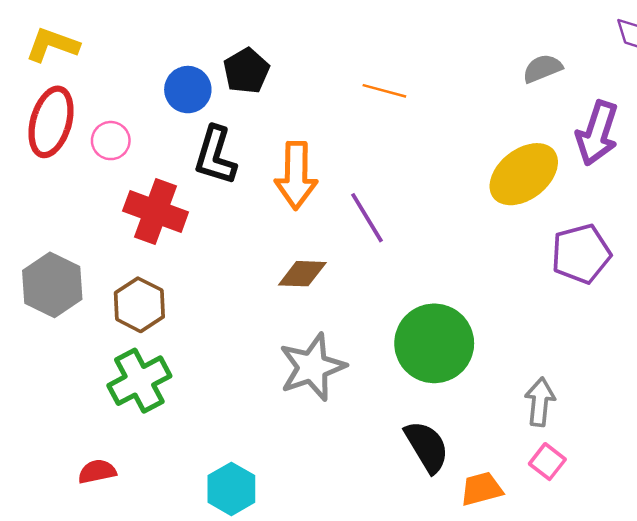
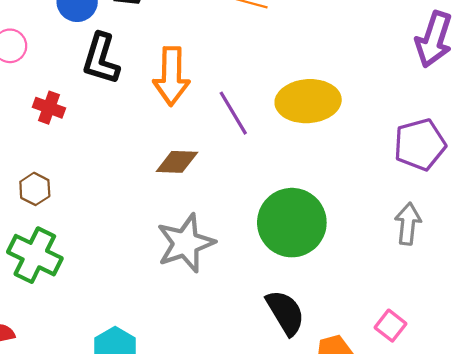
yellow ellipse: (524, 174) -> (308, 101), moved, turned 34
red cross: (156, 211) -> (49, 108), size x0.6
brown hexagon: (139, 305) -> (35, 189), size x0.7
green cross: (139, 381) -> (35, 255), turned -36
gray arrow: (540, 402) -> (408, 224), moved

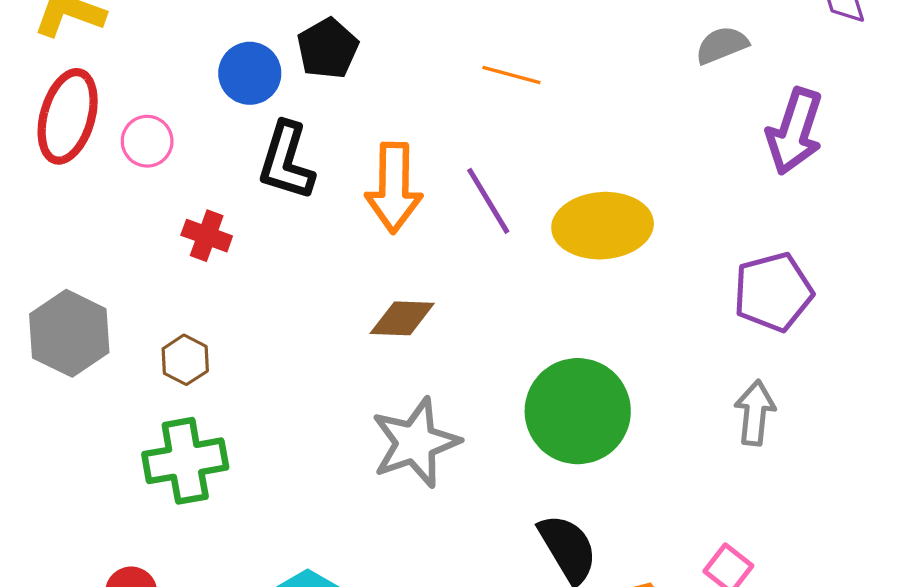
purple line: (233, 113) -> (488, 201), moved
green cross: (35, 255) -> (185, 461), turned -36

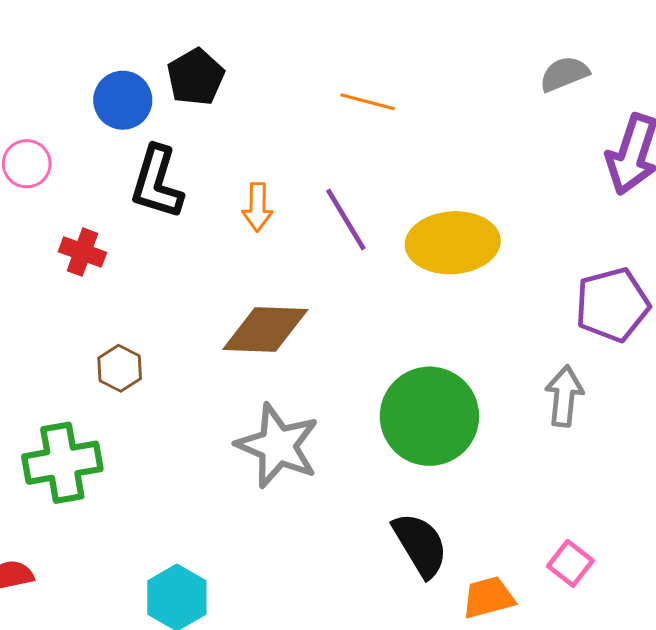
orange arrow: (394, 188) -> (258, 207), size x0.6
brown diamond: (402, 318) -> (265, 329), size x1.4
brown hexagon: (185, 360) -> (120, 368), moved
gray arrow: (755, 413) -> (564, 396), moved
gray star: (415, 443) -> (278, 446), turned -30

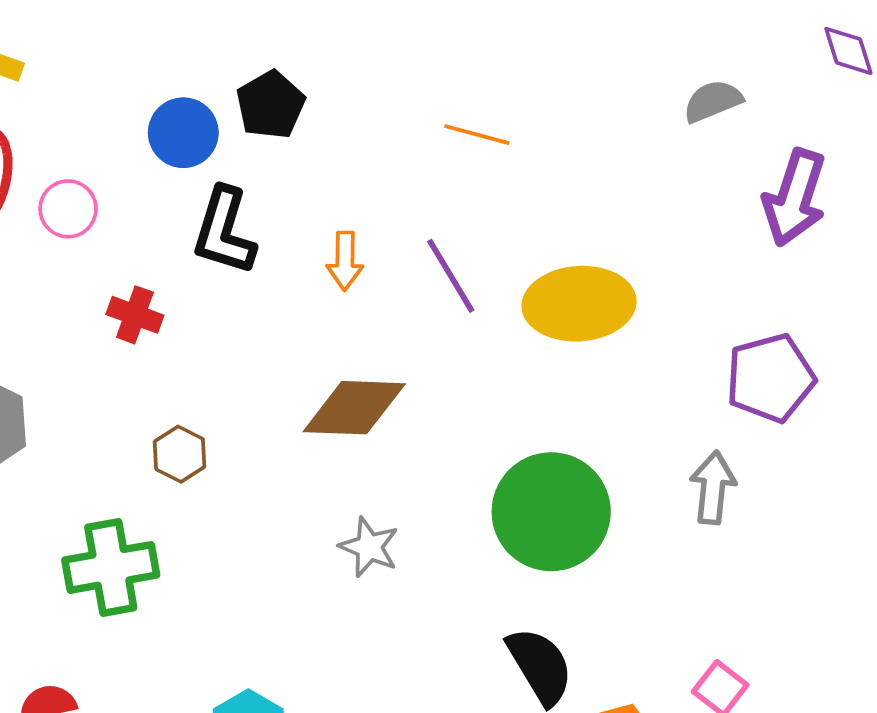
gray star: (278, 446) -> (369, 547), size x0.6

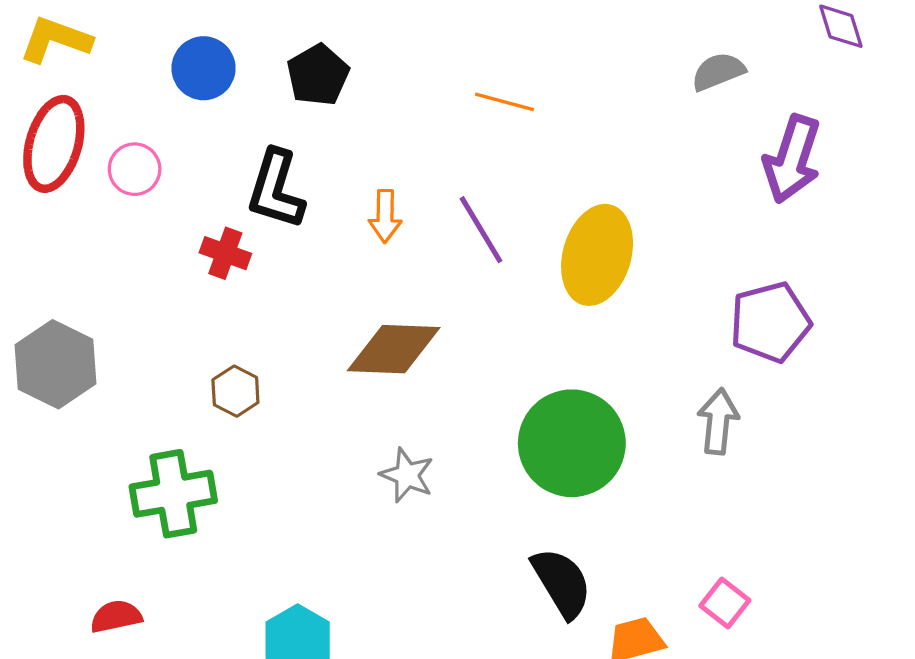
blue circle: (183, 133) -> (204, 68), moved
yellow ellipse: (579, 304) -> (597, 255), turned -70
red cross: (135, 315) -> (225, 253), moved

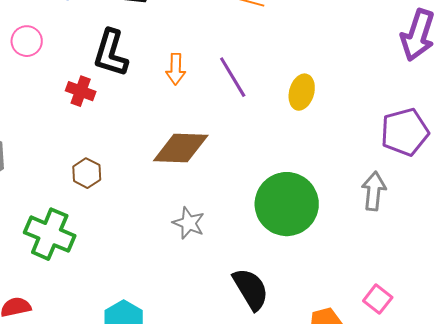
yellow ellipse: (597, 255) -> (302, 92), size x0.6
green cross: (173, 494) -> (50, 234), turned 33
black semicircle: (562, 583) -> (251, 289), moved

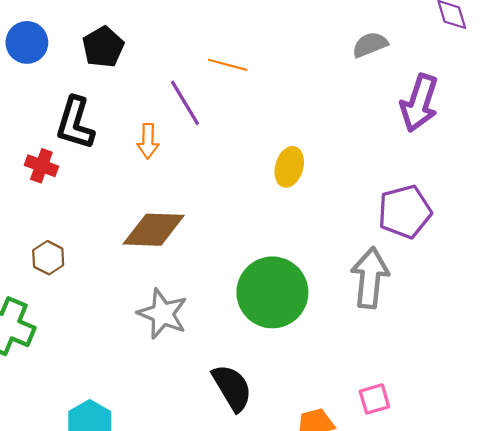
purple line: (233, 77) -> (185, 103), moved
gray arrow: (374, 191) -> (370, 278), size x1.4
gray star: (189, 223) -> (163, 314), size x1.4
pink square: (378, 299) -> (374, 399), turned 36

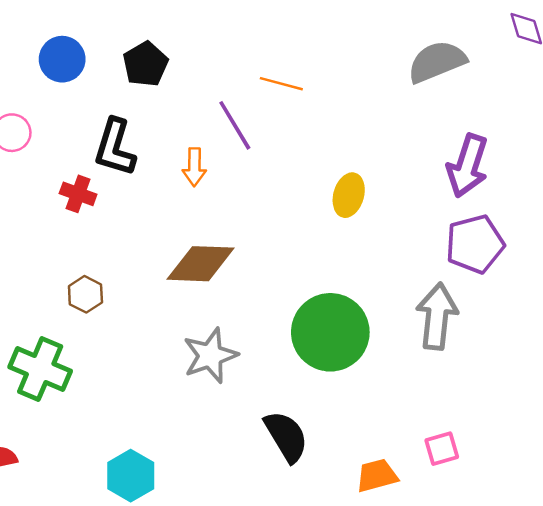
gray semicircle: (370, 45) -> (437, 62), size x1.5
purple arrow: (419, 103) -> (467, 166), moved
gray star: (163, 314) -> (210, 356), turned 30

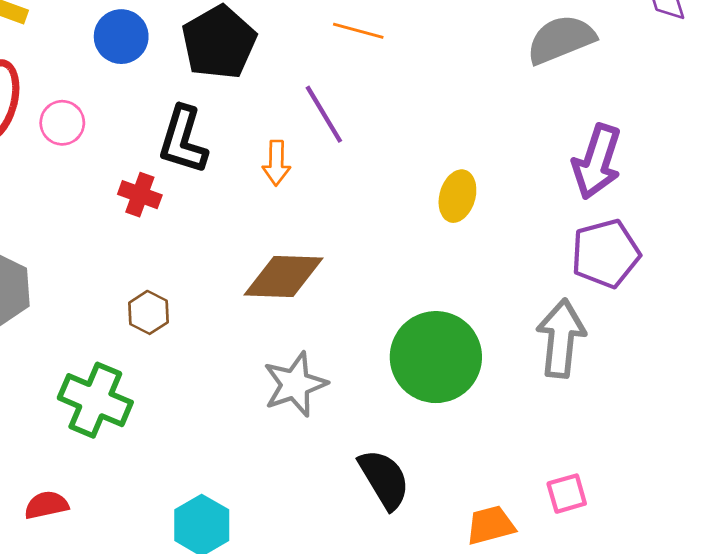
black pentagon: (145, 64) -> (219, 42), size x1.4
orange line: (281, 84) -> (358, 31), moved

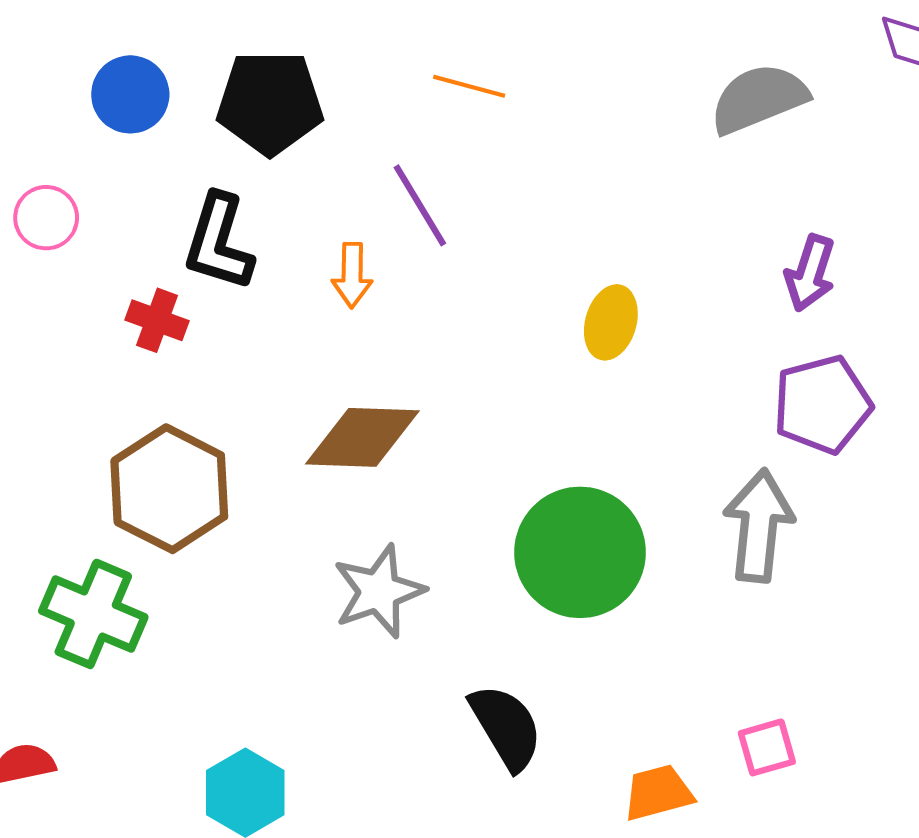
black pentagon: (219, 42) -> (270, 103), turned 30
purple arrow: (597, 162) -> (810, 273), size x0.7
brown hexagon: (148, 312) -> (169, 489), size x2.0

